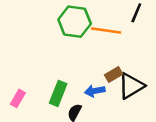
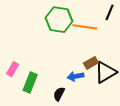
green rectangle: (58, 93) -> (30, 83), moved
pink rectangle: (18, 98) -> (13, 69), moved

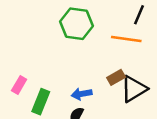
orange line: (85, 27) -> (126, 39), moved
blue arrow: (76, 76) -> (82, 94), moved

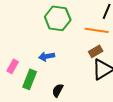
brown rectangle: (116, 77) -> (96, 51), moved
blue arrow: (82, 94) -> (47, 56), moved

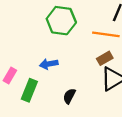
black semicircle: (58, 90) -> (69, 96), moved

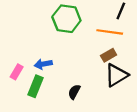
blue arrow: (49, 64) -> (43, 64), moved

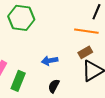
green hexagon: (66, 19) -> (21, 18), moved
blue arrow: (43, 64) -> (50, 61), moved

